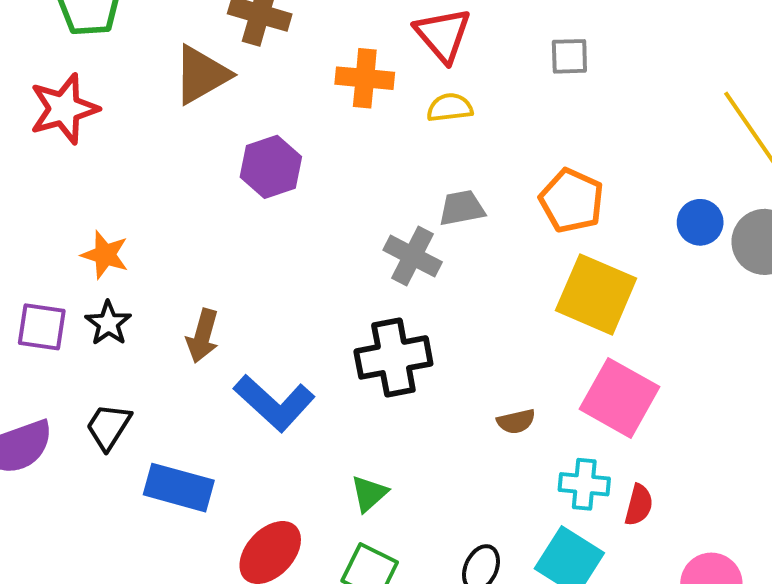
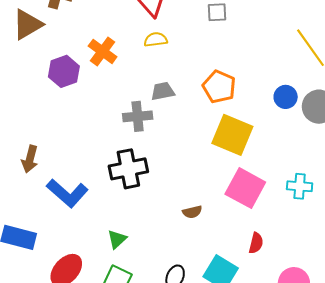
orange cross: (365, 78) -> (103, 51), moved, turned 32
gray cross: (413, 256) -> (138, 116), turned -32
brown semicircle: (516, 421) -> (192, 212), moved
cyan cross: (584, 484) -> (300, 186), moved

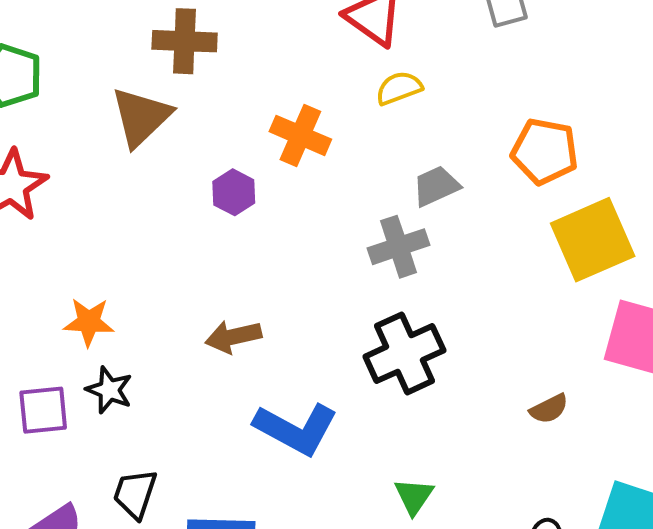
purple hexagon: (64, 71) -> (234, 192), size x0.7
yellow square: (232, 135) -> (593, 240), turned -33
brown arrow: (30, 159) -> (233, 337), moved, turned 76

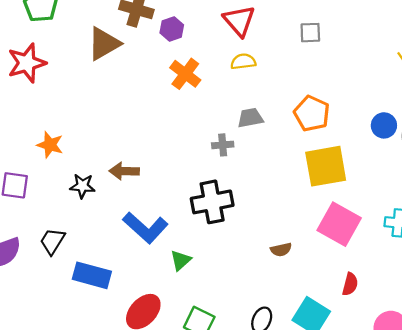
purple hexagon: (234, 192) -> (172, 29), moved
gray cross: (398, 247) -> (223, 145), size x0.7
black star: (109, 390) -> (82, 186), moved, turned -30
green triangle: (414, 496) -> (181, 260), moved

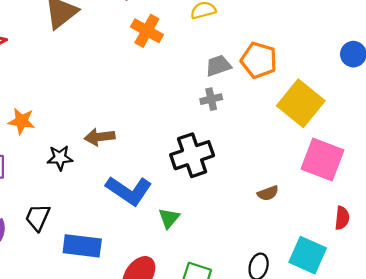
orange pentagon: (312, 114) -> (259, 60), moved
gray cross: (223, 145) -> (211, 99), moved
yellow square: (326, 166) -> (301, 103), turned -33

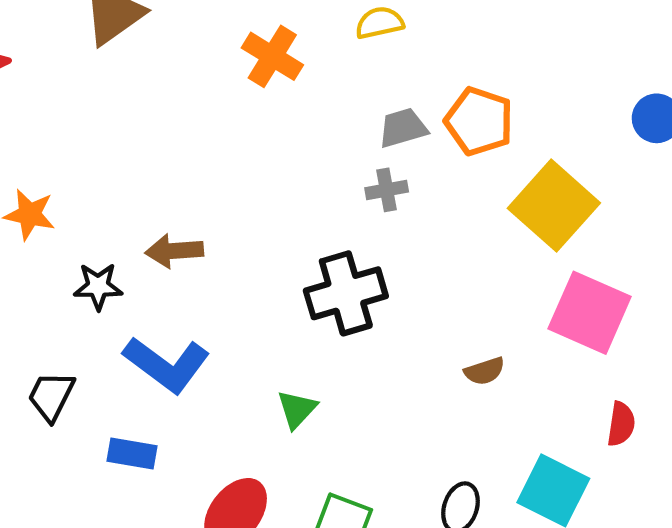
blue L-shape: (129, 191) -> (167, 364), moved
blue rectangle: (82, 246) -> (132, 453), size x0.7

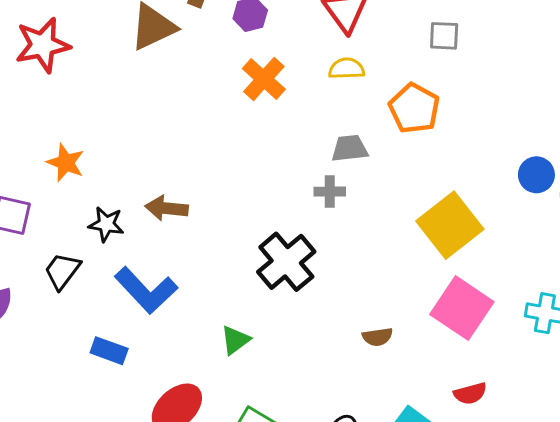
orange pentagon: (479, 121) -> (414, 108), moved
black cross: (346, 293) -> (286, 262), turned -34
black trapezoid: (51, 396) -> (62, 271), moved
red semicircle: (621, 424) -> (470, 393), turned 56

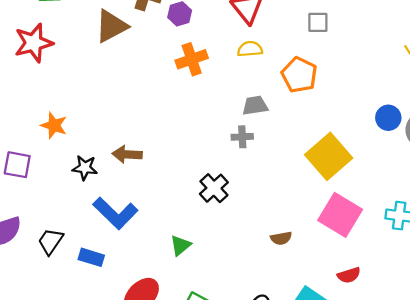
orange cross: (264, 79) -> (192, 59), turned 32
black cross: (286, 262) -> (214, 188), size x0.7
black trapezoid: (62, 271) -> (50, 241), moved

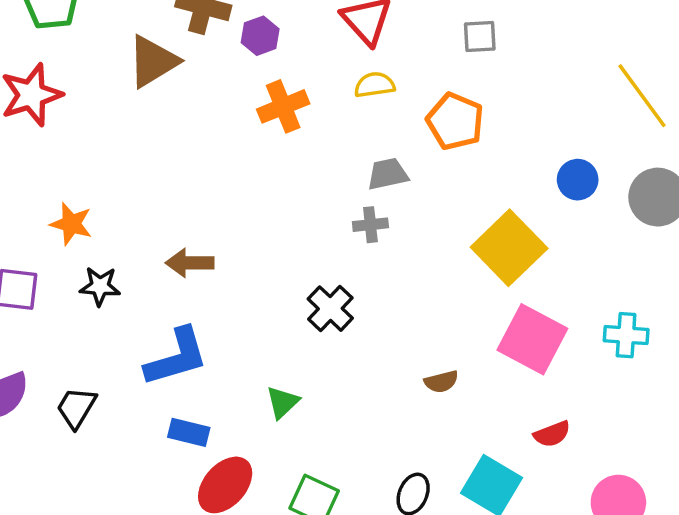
blue circle: (388, 118) -> (578, 180), moved
black star: (85, 168) -> (100, 286), moved
blue L-shape: (115, 213) -> (177, 357), turned -57
blue rectangle: (91, 257) -> (189, 432), moved

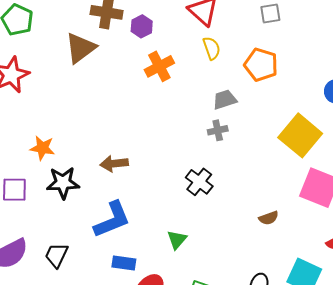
yellow semicircle: (375, 85) -> (212, 48), turned 85
black star: (100, 286) -> (63, 183), size x1.4

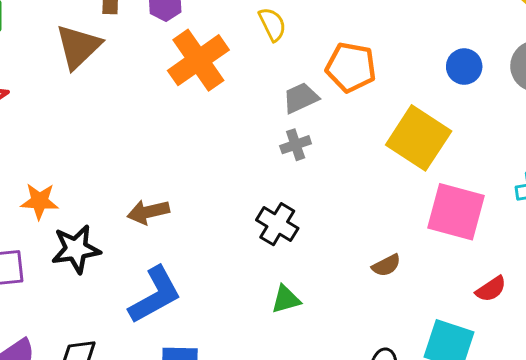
orange pentagon: (261, 65) -> (351, 67), moved
orange cross: (159, 66) -> (198, 60), size x1.4
green triangle: (177, 240) -> (286, 299), moved, turned 40

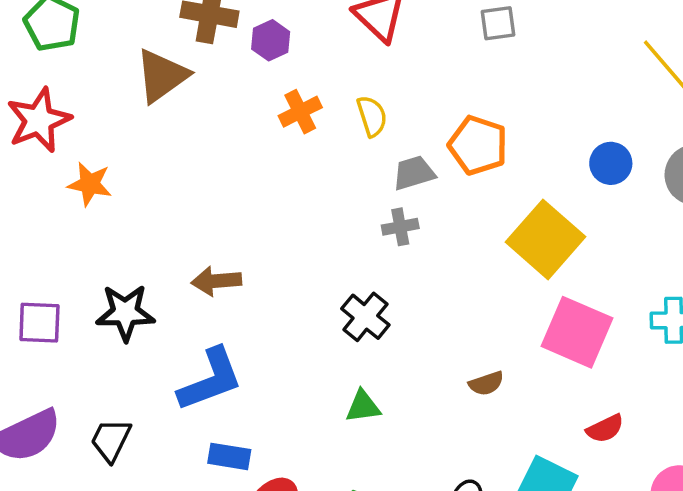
yellow semicircle: (272, 24) -> (372, 116), moved
orange cross: (198, 60) -> (300, 112), size x0.6
orange star: (39, 201) -> (90, 184), moved

